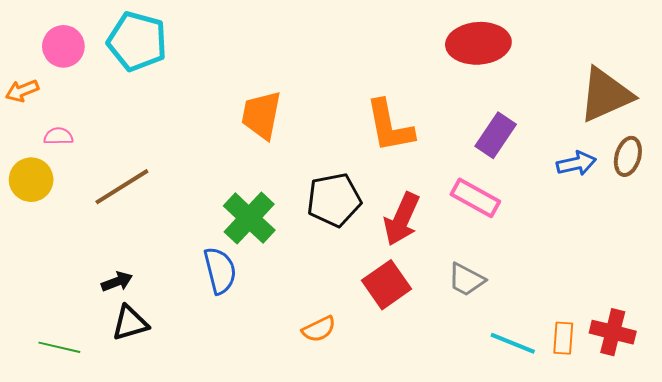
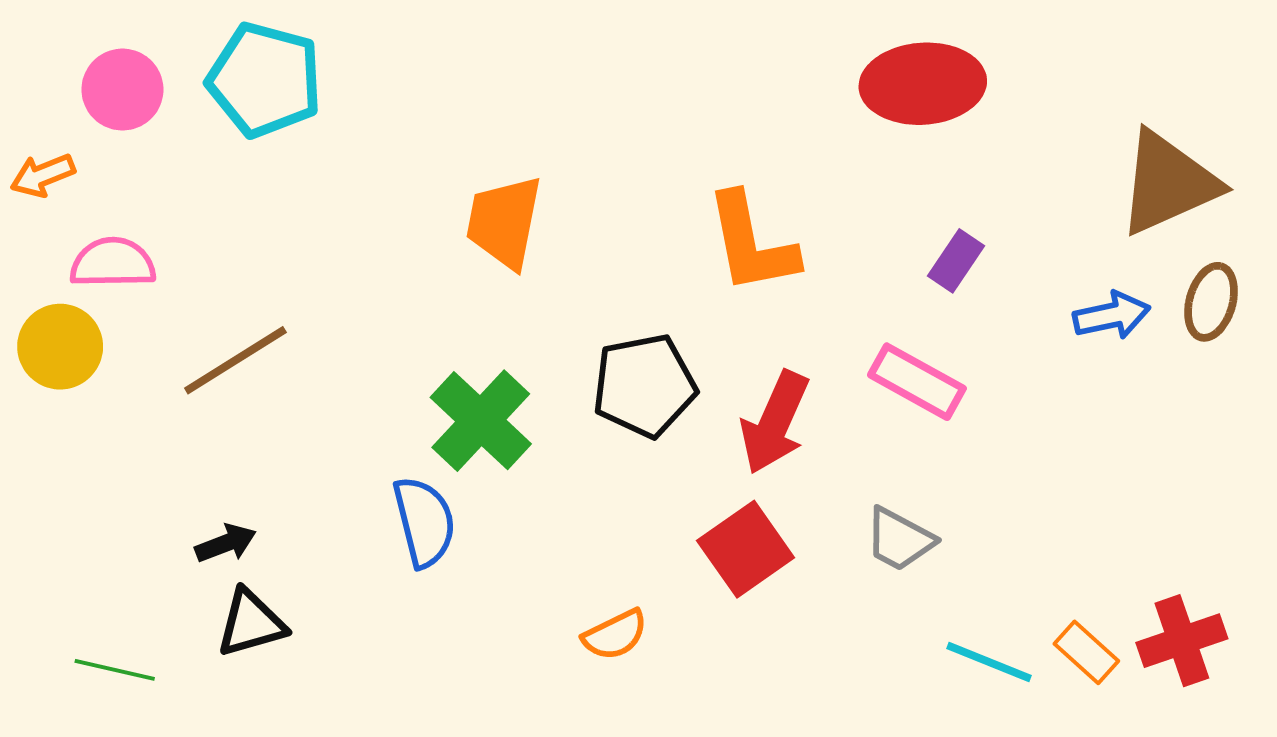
purple rectangle: (496, 135) -> (956, 261), size x0.7
pink semicircle: (58, 136) -> (113, 263), size x1.5
red cross: (613, 332) -> (1182, 641), turned -33
orange rectangle: (563, 338) -> (1086, 652), turned -52

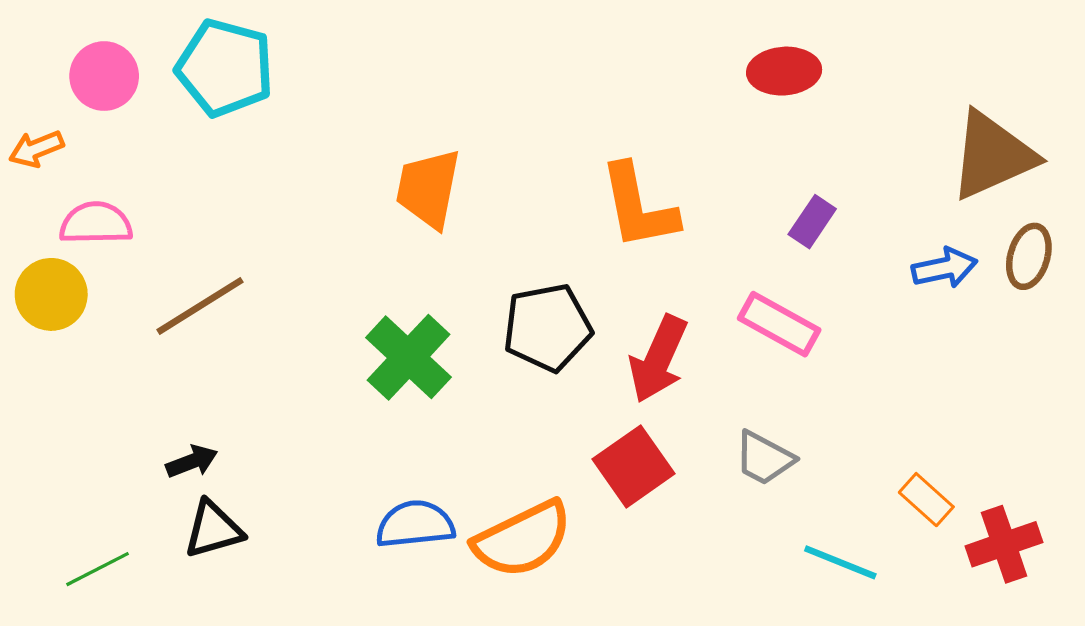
red ellipse: (923, 84) -> (784, 71), size x0.7
blue semicircle: (424, 522) -> (415, 524), moved, turned -82
orange semicircle: (615, 635) -> (523, 539), size x1.8
orange rectangle: (1086, 652) -> (926, 500), moved
green line: (115, 670) -> (97, 569), turned -40

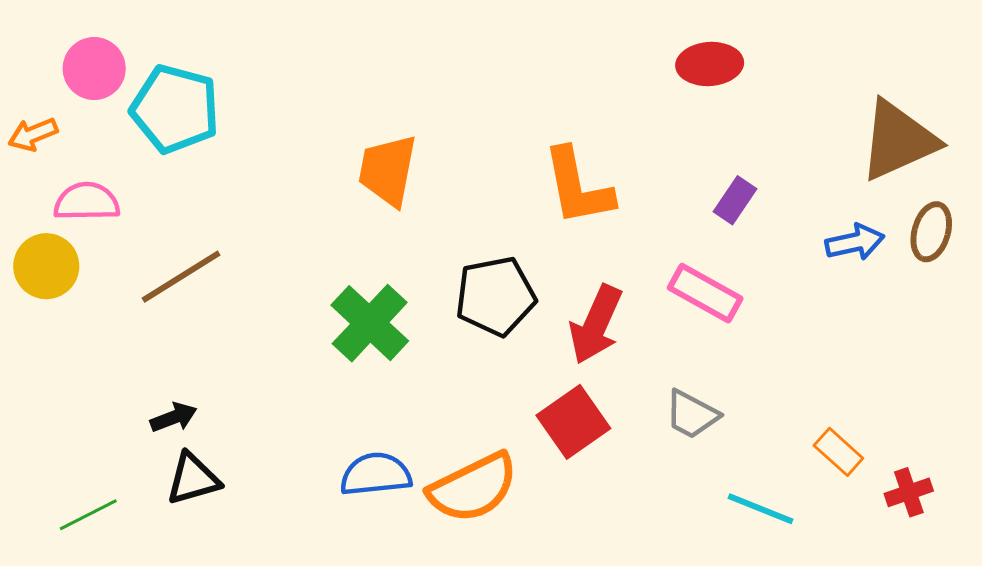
cyan pentagon: (225, 68) -> (175, 109), moved
red cross: (1004, 544) -> (909, 492), size x0.7

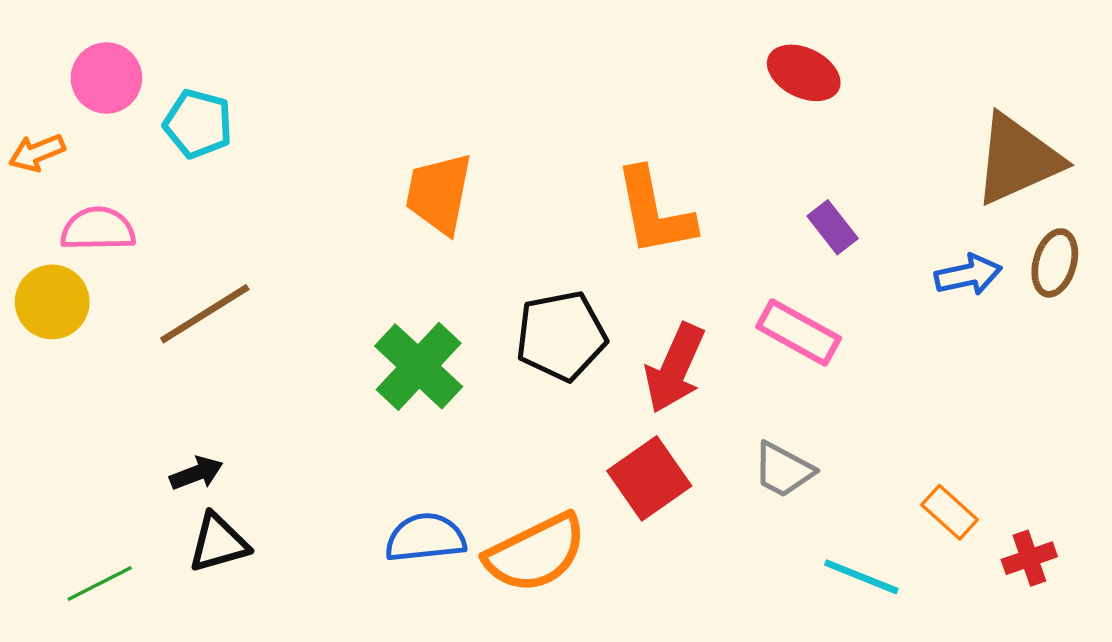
red ellipse: (710, 64) -> (804, 73), turned 30
cyan pentagon: (175, 109) -> (198, 124), size x0.7
purple rectangle: (735, 200) -> (833, 227), turned -72

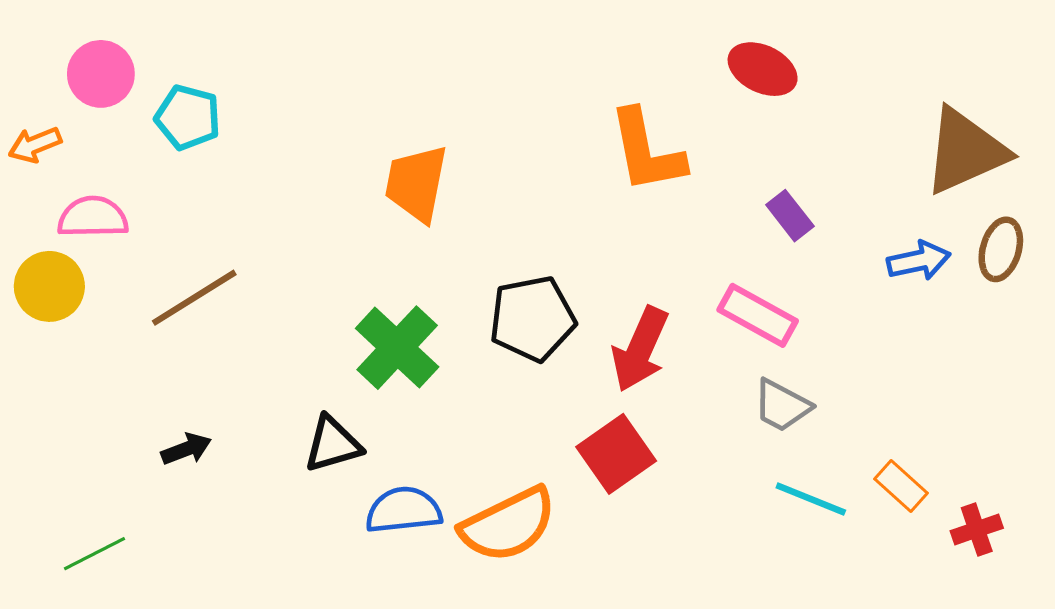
orange L-shape: (654, 212) -> (647, 151), moved
gray trapezoid: (783, 470) -> (782, 406), moved
black triangle: (218, 543) -> (333, 444), moved
cyan line: (861, 577) -> (811, 499), moved

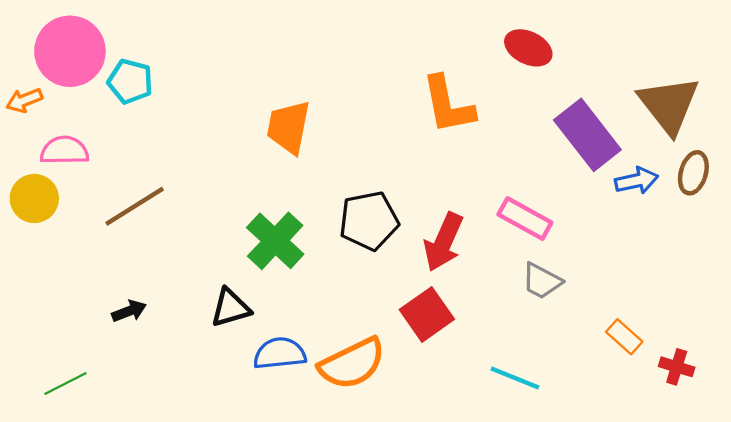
pink circle: (101, 74) -> (70, 51), size x1.5
brown triangle: (965, 151) -> (669, 105), turned -44
purple rectangle: (790, 216) -> (587, 135), moved, size x2.0
cyan line: (811, 499) -> (515, 378), moved
red cross: (977, 529) -> (677, 367), turned 36

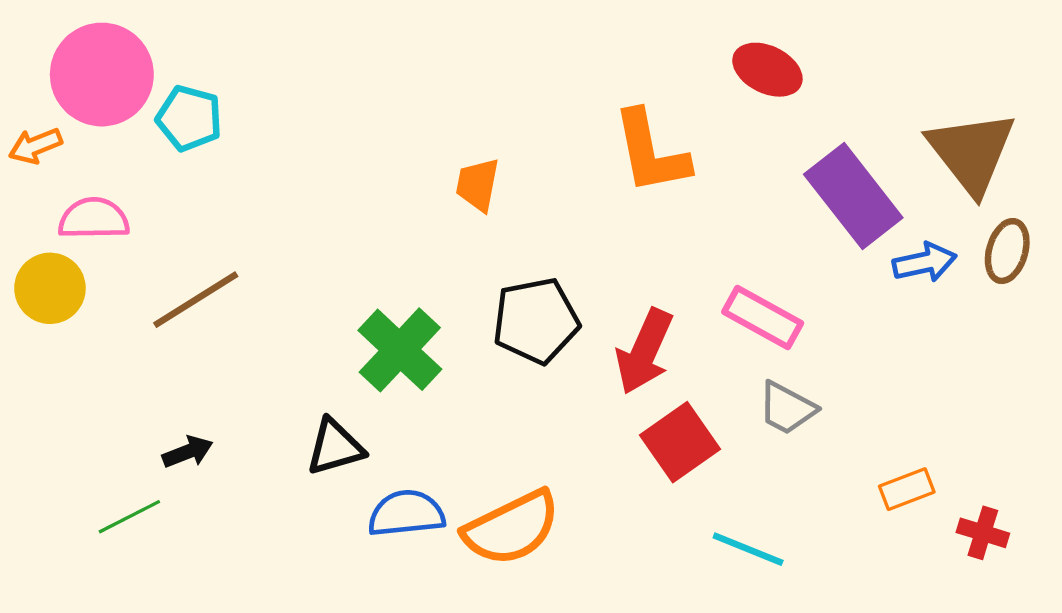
orange trapezoid: (289, 127) -> (478, 185), moved, size x0.7
red square: (427, 314) -> (680, 442), moved
orange rectangle: (624, 337) -> (907, 489), turned -63
green line: (66, 384) -> (129, 517), moved

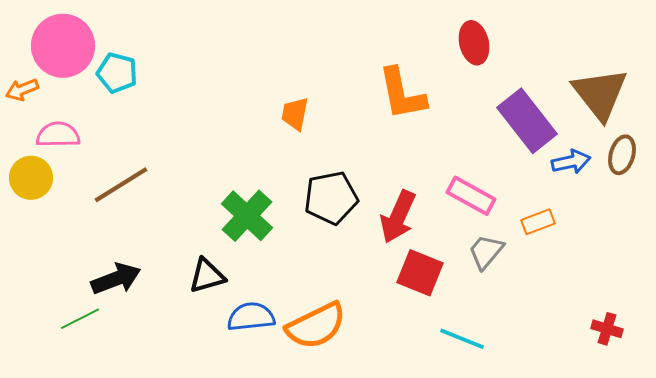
red ellipse: (767, 70) -> (474, 43), turned 51
gray trapezoid: (787, 408) -> (486, 252), turned 102
red square: (680, 442) -> (420, 273), turned -33
black arrow: (188, 452) -> (116, 279), size x1.6
orange rectangle: (907, 489) -> (538, 222), moved

